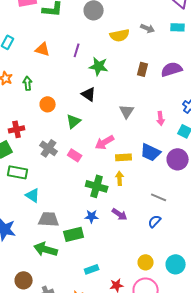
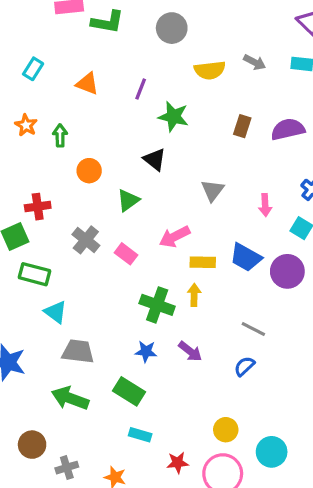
green rectangle: (74, 234) -> (129, 391), moved, turned 42
cyan circle: (176, 264) -> (272, 452), moved
cyan rectangle: (92, 269) -> (140, 435), turned 32

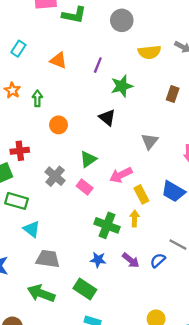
green star: (173, 117) -> (122, 86), turned -30
green triangle: (128, 200) -> (88, 159), moved
yellow rectangle: (203, 262) -> (141, 194), turned 60
blue semicircle: (244, 366) -> (158, 260), moved

